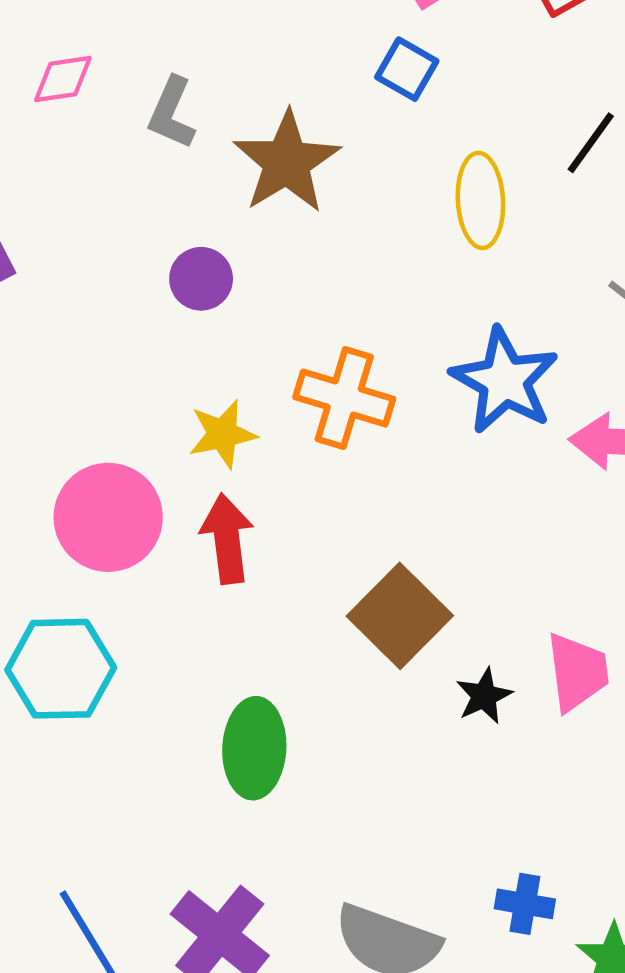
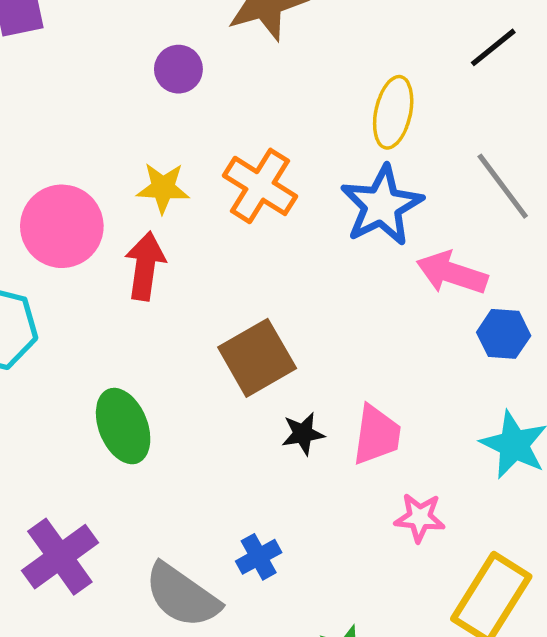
yellow ellipse: (480, 200) -> (393, 112), moved
green ellipse: (254, 748) -> (123, 426), turned -40
blue cross: (525, 904) -> (259, 557), moved, turned 36

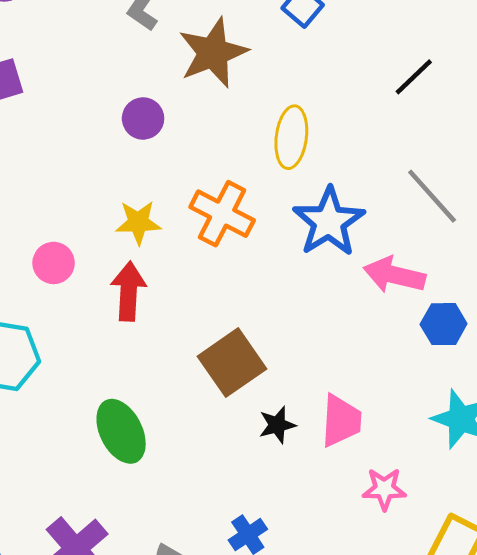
yellow ellipse: (393, 112) -> (291, 137), moved
pink circle: (62, 226) -> (54, 263), size x0.6

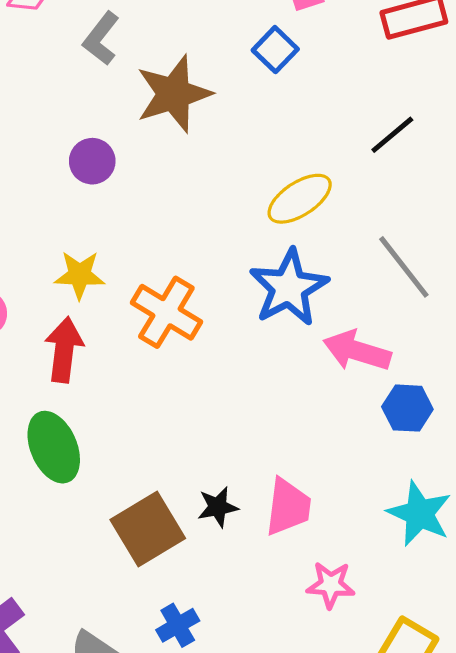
yellow ellipse: (291, 137) -> (300, 199), moved, turned 46
orange cross: (222, 214) -> (166, 312), moved
brown square: (232, 363) -> (148, 529), moved
green ellipse: (121, 431) -> (54, 447), moved

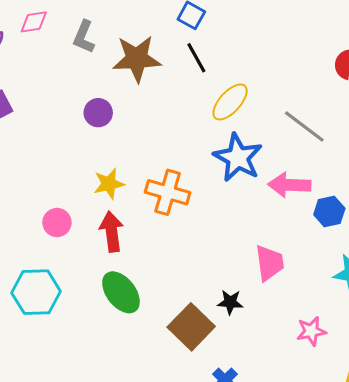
brown star: (174, 94) -> (137, 59), turned 30
black line: (392, 135) -> (196, 58), moved, turned -64
black star: (218, 507) -> (230, 302), turned 30
pink trapezoid: (288, 507) -> (269, 263), moved

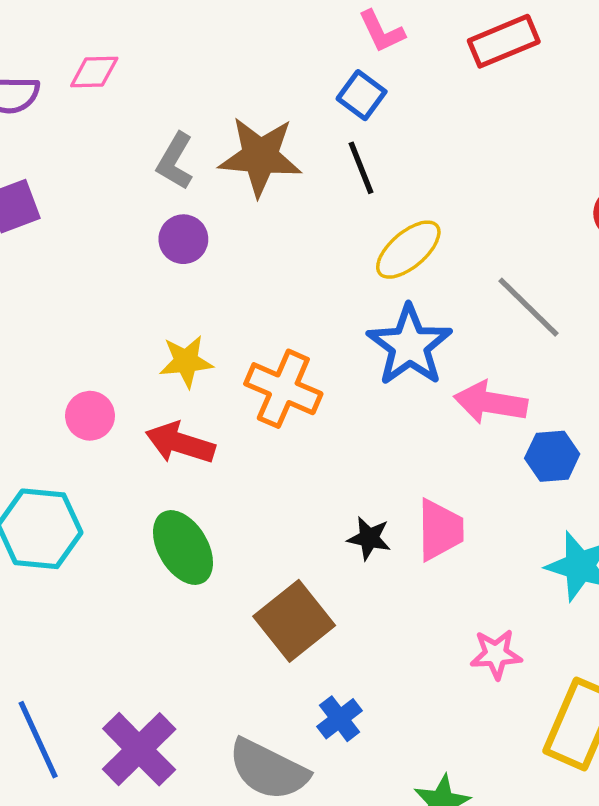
gray L-shape: (84, 37) -> (175, 161), moved
red arrow: (112, 232) -> (180, 443), turned -72
black star: (230, 302) -> (369, 538), moved

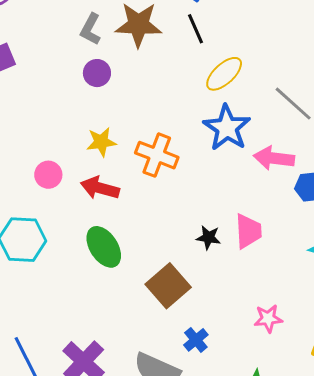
pink star: (496, 654) -> (268, 318), moved

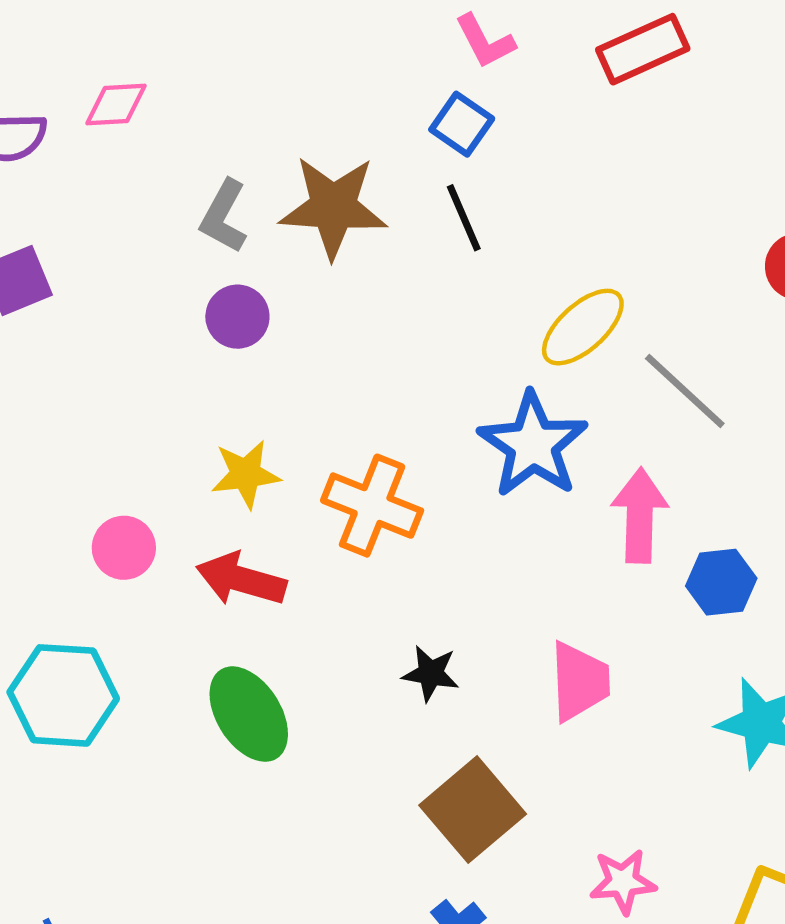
yellow ellipse: (224, 74) -> (583, 327), moved
pink arrow: (274, 158) -> (640, 515), turned 84
black star: (208, 237) -> (431, 673), moved
brown square: (168, 286) -> (473, 810), moved

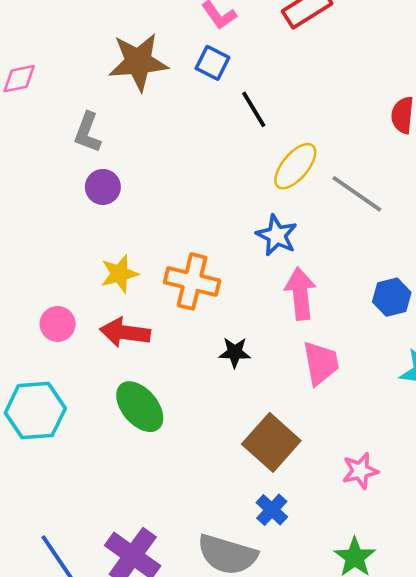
brown star: (333, 207) -> (138, 62), moved
black line: (464, 218) -> (254, 109), moved
blue star: (533, 445) -> (277, 235), size x0.7
pink arrow: (640, 515) -> (300, 294), moved
black star: (431, 673) -> (235, 352), moved

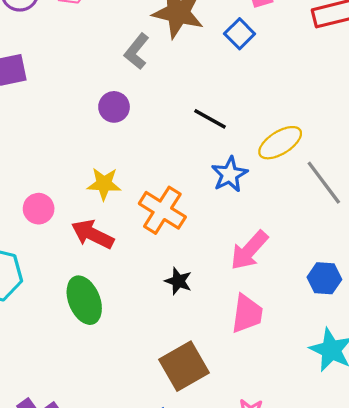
black line: (254, 109) -> (210, 119), moved, turned -48
gray L-shape: (88, 132) -> (137, 51), moved
blue star: (277, 235) -> (230, 174), moved
pink arrow: (300, 294) -> (249, 250), turned -150

